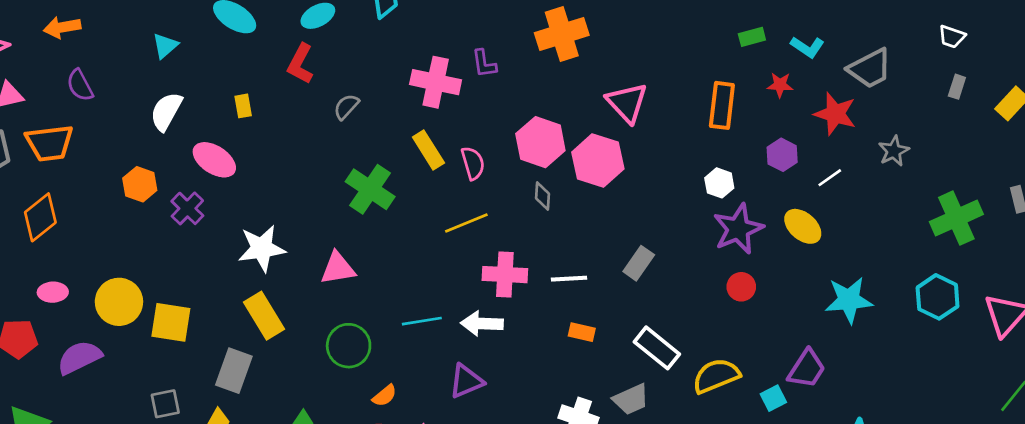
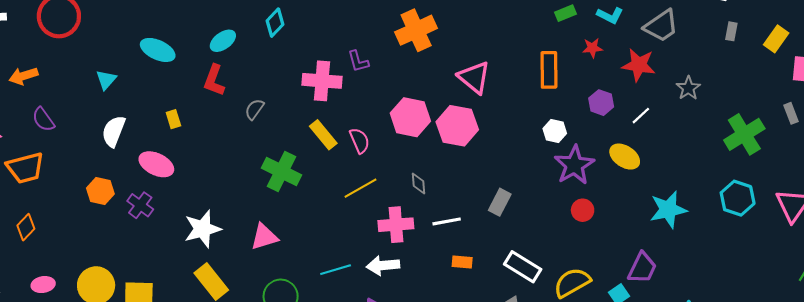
gray diamond: (542, 196) -> (418, 183), moved
orange diamond: (40, 217) -> (26, 227), size x0.7

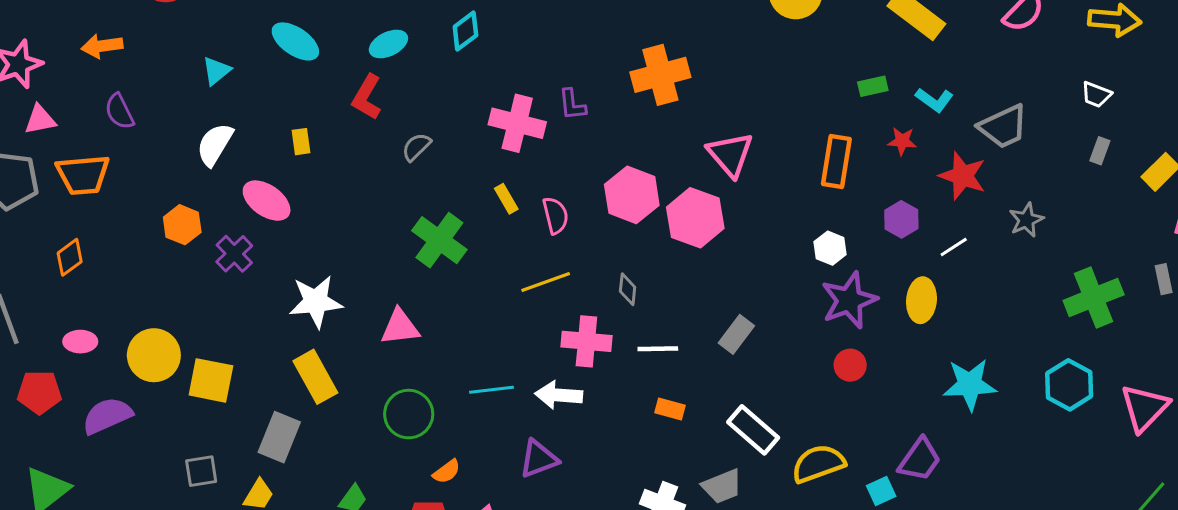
yellow rectangle: (323, 135) -> (506, 199), size x0.7
yellow ellipse: (625, 157) -> (921, 300), turned 52

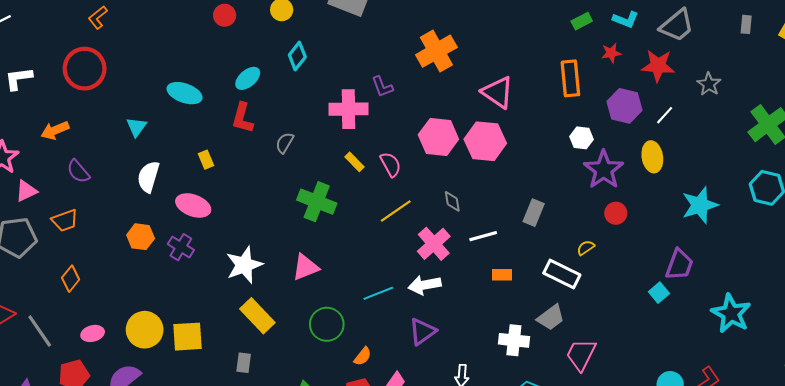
orange trapezoid: (83, 175) -> (65, 220), size x0.7
purple hexagon: (901, 219) -> (625, 106), size x1.4
pink cross: (586, 341) -> (434, 244), turned -32
gray rectangle: (279, 437) -> (244, 363), size x0.6
yellow semicircle: (818, 464) -> (586, 248), moved, size x0.5

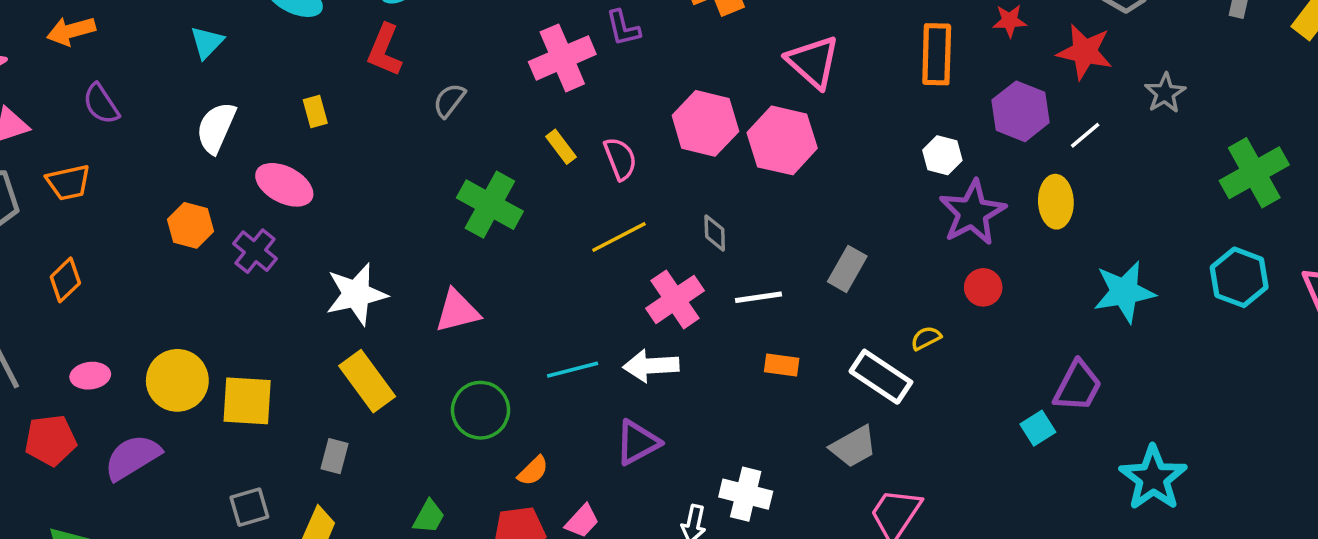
pink cross: (349, 109) -> (562, 58), turned -30
white cross: (514, 340) -> (746, 494), moved

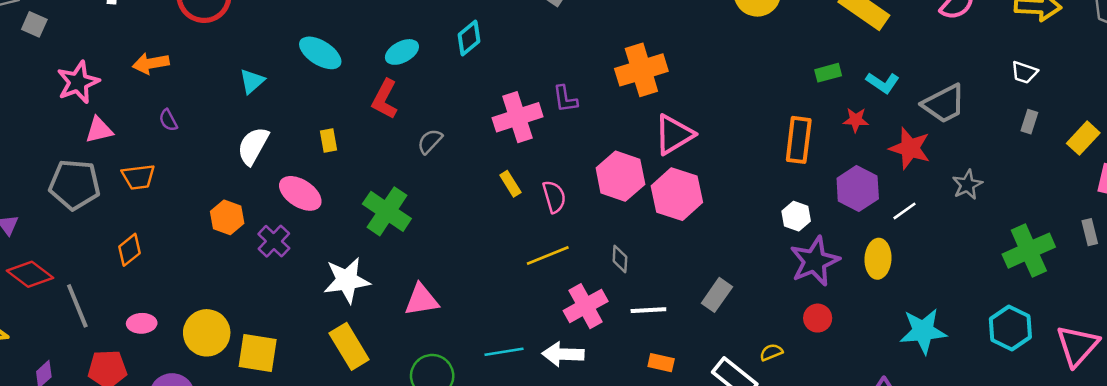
pink triangle: (813, 62) -> (674, 135), moved, turned 42
purple semicircle: (101, 104) -> (168, 120), size x0.7
green cross: (490, 205) -> (387, 211), moved

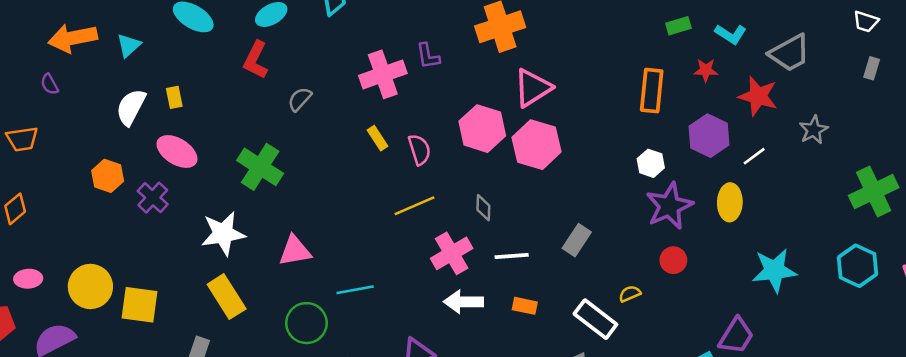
orange arrow: (151, 63) -> (73, 38), moved, size x1.4
yellow rectangle: (329, 141) -> (174, 97), moved
cyan line: (504, 352) -> (355, 290), moved
white arrow: (563, 354) -> (464, 302), moved

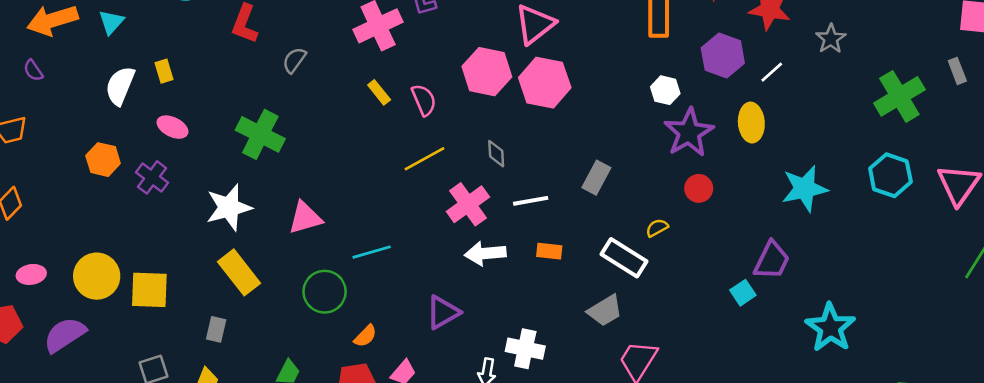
pink ellipse: (177, 151) -> (172, 127), size x0.7

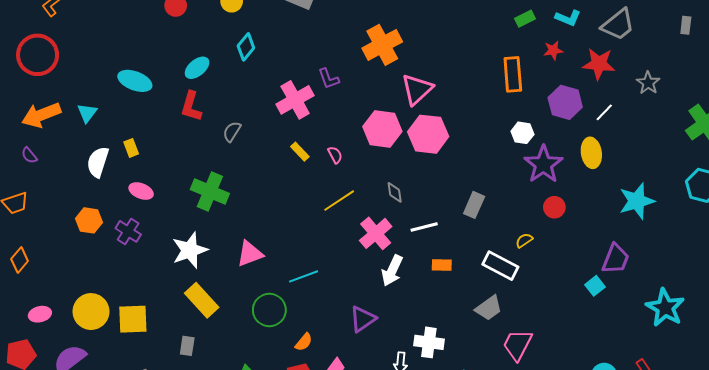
pink semicircle: (424, 100) -> (335, 155), size x0.7
white arrow: (485, 253) -> (392, 271), turned -56

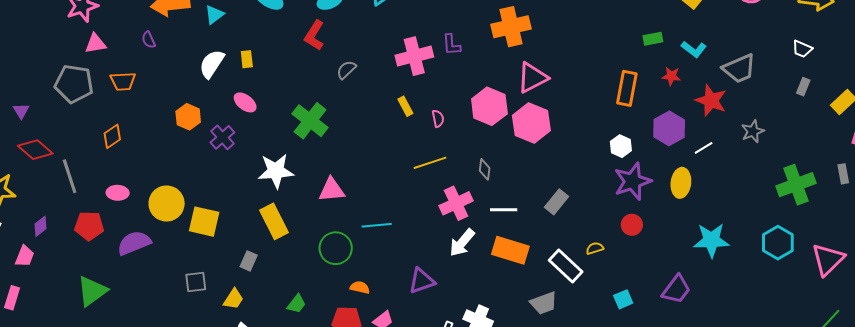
orange rectangle: (442, 265) -> (510, 250), size x1.8
cyan square: (595, 286) -> (623, 299), moved
orange semicircle: (304, 342) -> (360, 287), turned -132

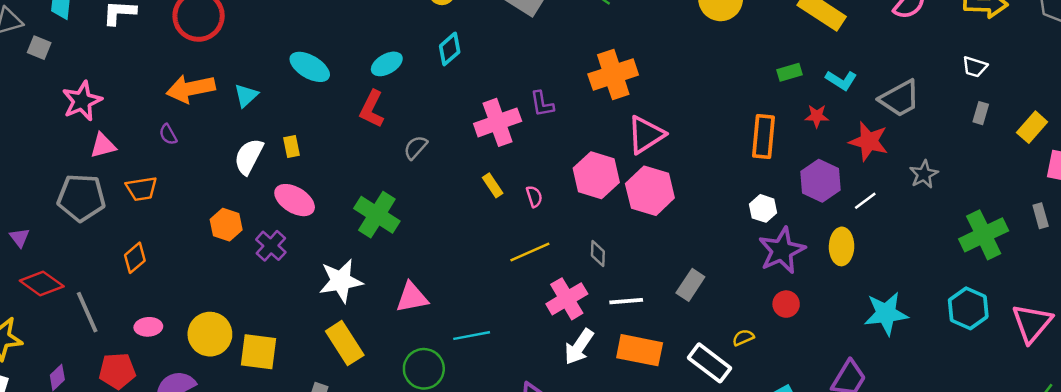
pink ellipse: (245, 102) -> (295, 200), size x1.4

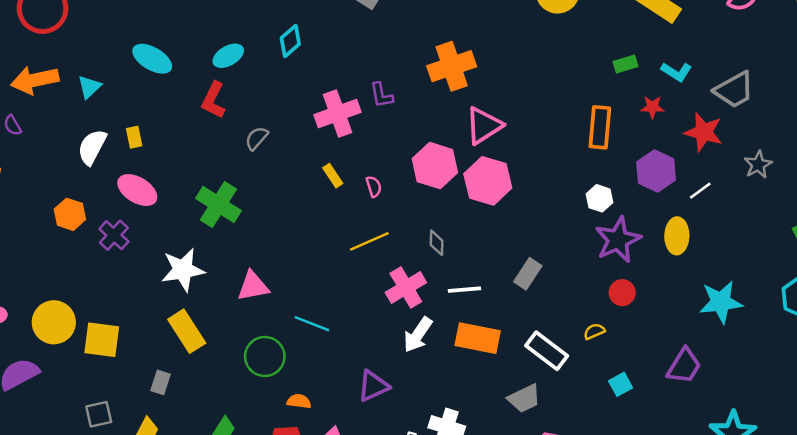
cyan line: (472, 336) -> (312, 324), turned 32
yellow semicircle: (743, 338) -> (594, 331), moved

